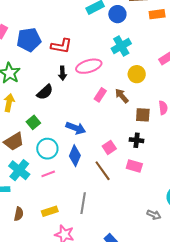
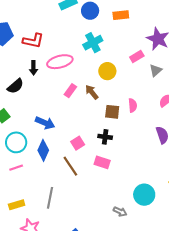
orange rectangle: (157, 14) -> (121, 15), moved

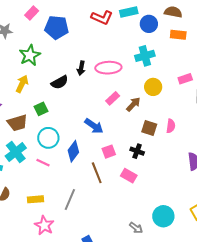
red L-shape: (33, 41) -> (102, 18), moved
brown arrow: (92, 92) -> (133, 104), turned 70
blue arrow: (45, 123) -> (94, 126), moved
pink line: (16, 168) -> (43, 163), turned 32

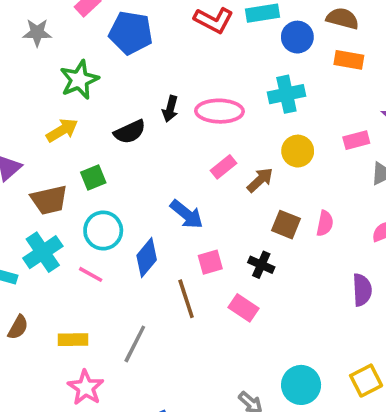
yellow arrow: (22, 84) -> (62, 130), turned 30

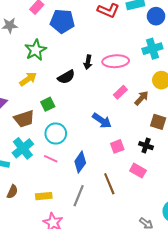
blue diamond: (147, 258) -> (80, 162), moved
brown line: (186, 299) -> (109, 184), moved

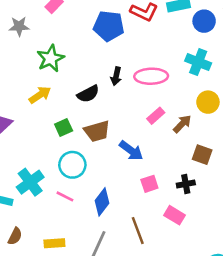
blue pentagon: (62, 21) -> (109, 26), moved
cyan cross: (152, 49) -> (198, 62), turned 36
brown trapezoid: (24, 119) -> (97, 131), moved
black cross: (146, 146) -> (186, 184), turned -32

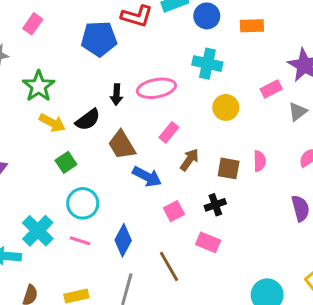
yellow arrow: (40, 95) -> (52, 123), moved, turned 70
brown arrow: (182, 124) -> (189, 160), moved
brown trapezoid: (97, 131) -> (122, 145), moved, turned 84

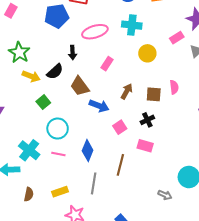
pink ellipse: (156, 88) -> (95, 32), moved
pink rectangle: (169, 132) -> (107, 64), moved
brown line: (169, 266) -> (120, 165), turned 50

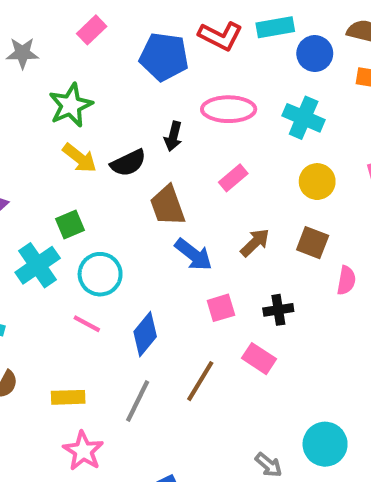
pink rectangle: (11, 11) -> (92, 30), moved
pink semicircle: (174, 87) -> (346, 280), moved
brown square: (154, 94) -> (313, 243), moved
green square: (43, 102) -> (70, 225), moved
cyan cross: (29, 150) -> (38, 265), moved

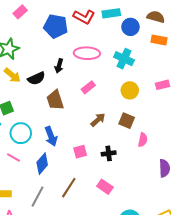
blue arrow: (194, 255) -> (51, 136), moved, turned 30
pink rectangle: (259, 359) -> (105, 187), moved

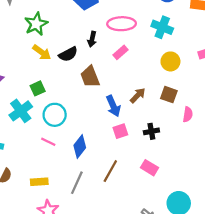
pink rectangle: (88, 87) -> (120, 52), moved
blue arrow: (51, 136) -> (113, 106), moved

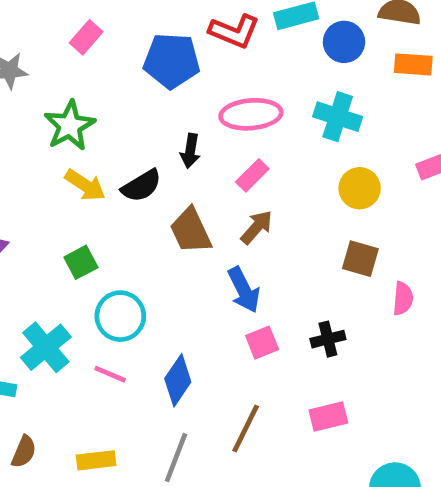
brown arrow: (138, 95) -> (257, 227), moved
cyan cross: (21, 111) -> (46, 347), moved
pink rectangle: (149, 168) -> (328, 417), turned -42

